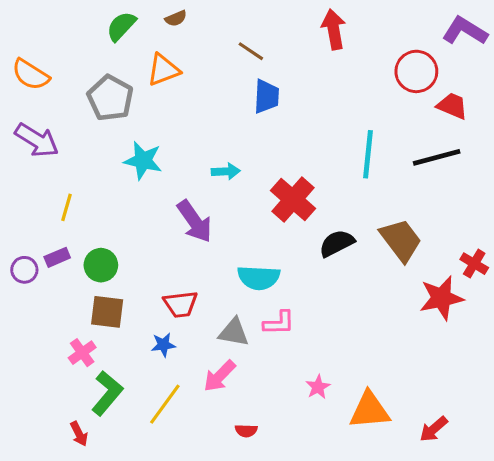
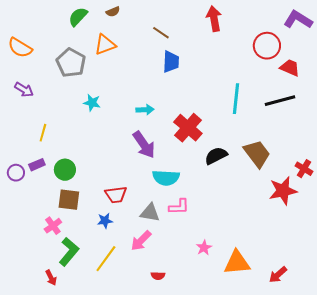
purple arrow: (37, 140) -> (24, 90), size x0.7
cyan star: (143, 160) -> (92, 103), size x0.7
purple arrow: (195, 221) -> (144, 145), moved

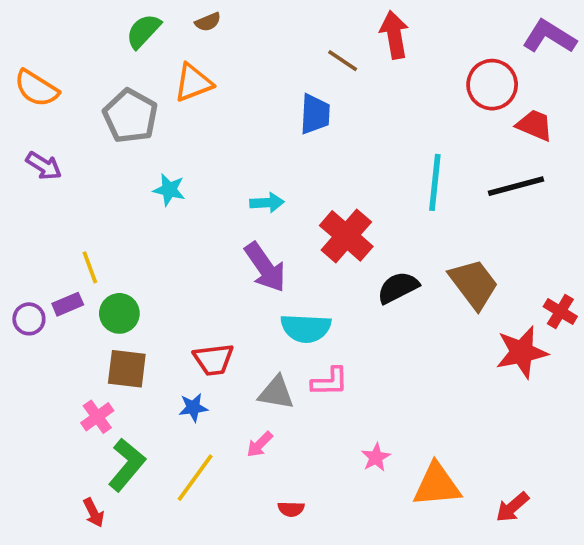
brown line: (161, 33) -> (343, 61), moved
yellow line: (43, 133) -> (90, 267), moved, turned -36
pink arrow: (141, 241) -> (260, 444), size x0.7

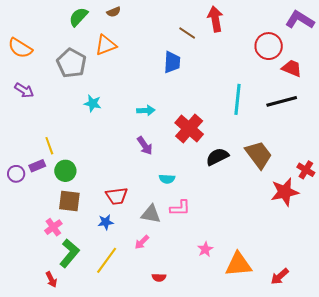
purple arrow: (265, 267) -> (145, 146), size x0.7
cyan semicircle: (306, 328) -> (167, 179), size x0.6

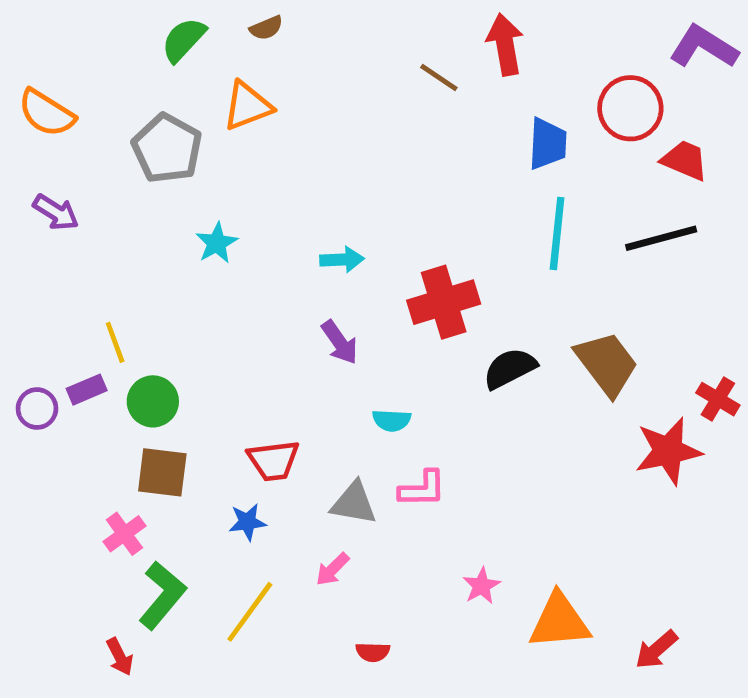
blue trapezoid: (172, 62) -> (548, 144), moved
cyan star: (93, 103) -> (217, 243), turned 30
red cross: (189, 129) -> (444, 302), turned 32

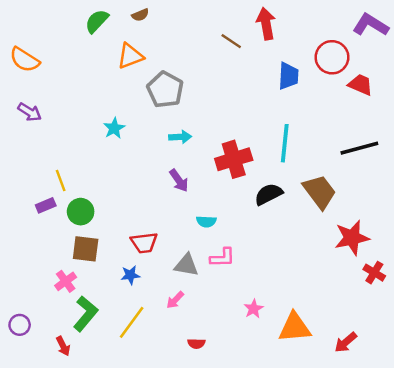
gray pentagon: (167, 148) -> (165, 90), moved
cyan line: (557, 234) -> (285, 143), moved
black line: (661, 238) -> (359, 148), moved
red cross: (718, 399) -> (374, 273), moved
purple circle: (37, 409) -> (20, 325), moved

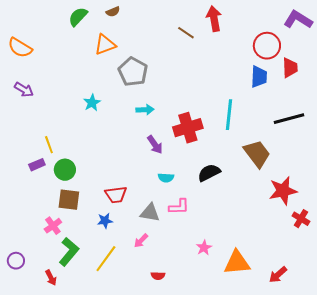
blue trapezoid: (288, 76) -> (259, 77), moved
red trapezoid: (361, 85) -> (290, 68), turned 65
purple arrow: (179, 180) -> (155, 145), moved
black semicircle: (269, 194) -> (209, 173), moved

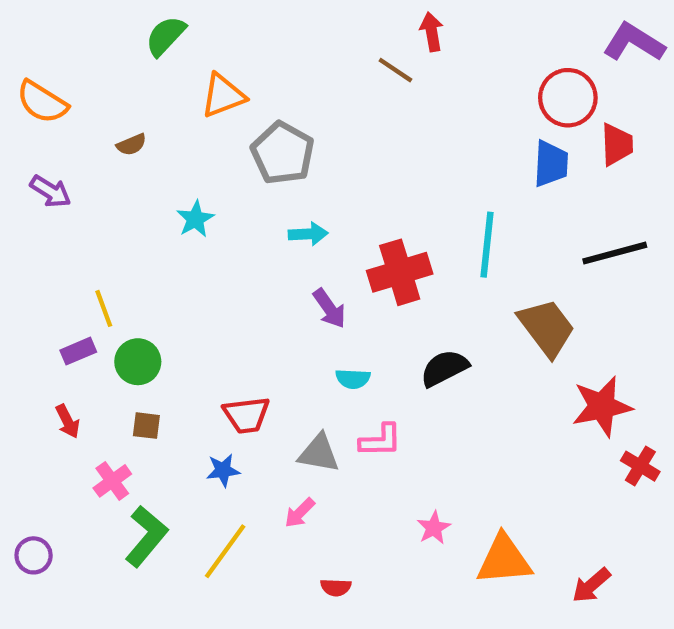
brown semicircle: (113, 12) -> (131, 145), moved
red arrow: (214, 19) -> (432, 32), moved, size x0.7
brown square: (69, 200) -> (146, 426), size x0.6
red arrow: (51, 278) -> (68, 421), moved

